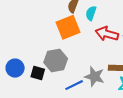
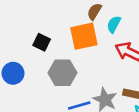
black square: (38, 73) -> (42, 42), moved

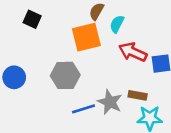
black square: (42, 42) -> (32, 19), moved

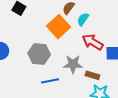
orange square: (86, 37) -> (59, 27), turned -35
gray star: (110, 102) -> (73, 64), moved, turned -30

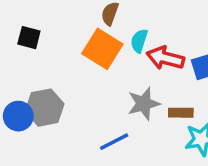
cyan semicircle: (83, 19) -> (139, 41), moved
gray hexagon: (39, 54) -> (45, 108), moved

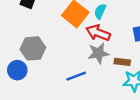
red arrow: (165, 58) -> (98, 33), moved
blue circle: (18, 116) -> (17, 70), moved

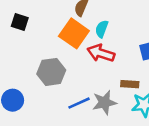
gray hexagon: (33, 48) -> (51, 72), moved
gray star: (98, 53) -> (104, 102), moved

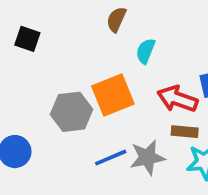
orange square: (74, 33) -> (113, 95), moved, turned 32
red arrow: (101, 53) -> (177, 99), moved

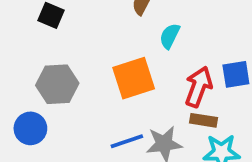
red arrow: (177, 99) -> (199, 87), turned 87
gray hexagon: (72, 112) -> (57, 84), moved

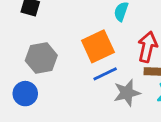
blue line: (127, 141) -> (105, 74), moved

